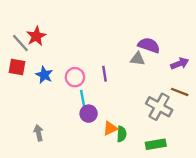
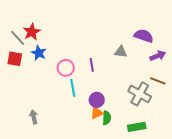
purple semicircle: (149, 45) -> (144, 36), moved
blue star: (44, 75) -> (39, 53), moved
purple circle: (89, 114) -> (97, 100), moved

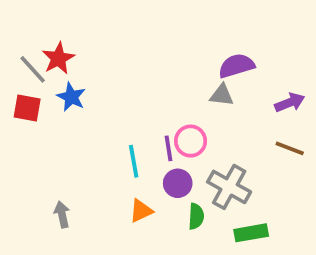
purple semicircle: (144, 36) -> (236, 66), moved, turned -36
purple line: (92, 65) -> (169, 148), moved
pink circle: (66, 68) -> (191, 141), moved
gray cross: (140, 94) -> (229, 187), moved
orange triangle: (97, 113) -> (141, 211), moved

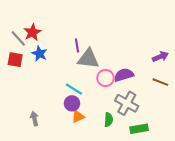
purple semicircle: (236, 66) -> (124, 75), moved
gray triangle: (222, 95) -> (88, 59), moved, size x1.6
purple line: (169, 148) -> (77, 45), moved
cyan line: (134, 161) -> (74, 89), turned -48
purple circle: (178, 183) -> (72, 103), moved

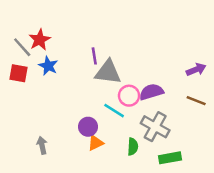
cyan line: (74, 89) -> (114, 111), moved

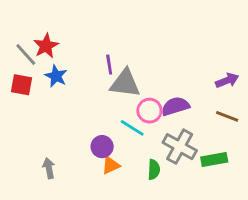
green rectangle: (170, 158) -> (214, 160), moved

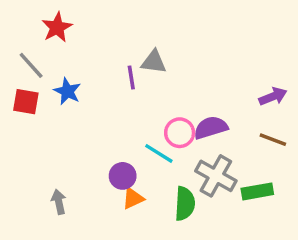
red star: (46, 46) -> (57, 27), moved
gray triangle: (125, 83) -> (154, 62), moved, size x0.7
green semicircle: (154, 170) -> (185, 204), size x1.4

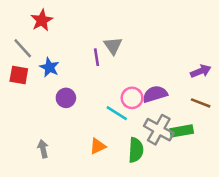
gray triangle: (154, 62) -> (113, 46), turned 48
purple circle: (123, 176) -> (66, 98), moved
green rectangle: (257, 191) -> (182, 131), moved

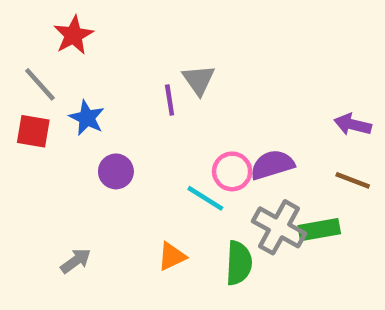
purple arrow: (201, 71) -> (353, 125), turned -144
gray arrow: (43, 149) -> (76, 261), turned 66

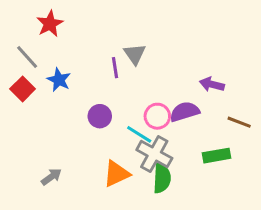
purple arrow: (353, 125) -> (212, 84), moved
red square: (33, 131) -> (23, 89), turned 35
purple circle: (116, 171) -> (100, 116), moved
gray cross: (279, 227) -> (154, 154), moved
orange triangle: (172, 256) -> (116, 174), size x1.4

